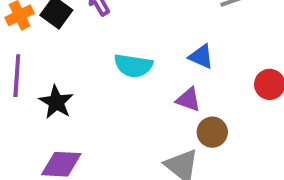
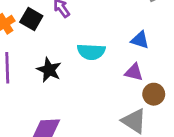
black star: (56, 102) -> (49, 70), moved

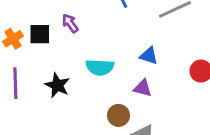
black square: (31, 19) -> (40, 34), turned -30
brown circle: (154, 94) -> (118, 115), moved

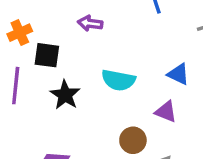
purple arrow: (70, 23) -> (90, 23), turned -54
black square: (40, 34) -> (47, 55), moved

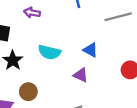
brown circle: (133, 140) -> (28, 92), moved

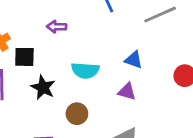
brown circle: (28, 92) -> (77, 114), moved

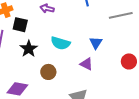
blue triangle: (134, 60) -> (96, 43), turned 32

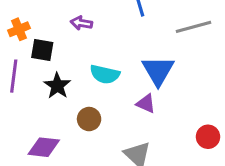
blue triangle: (96, 43) -> (158, 71), size x1.6
red circle: (129, 61) -> (208, 137), moved

